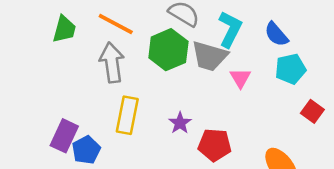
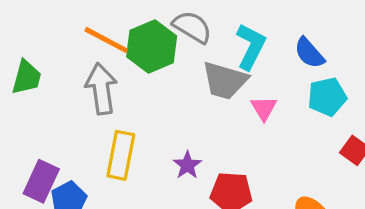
green trapezoid: (64, 29) -> (27, 77), moved
green hexagon: (168, 50) -> (152, 46), moved

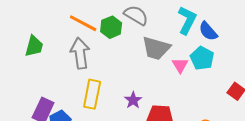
green hexagon: (152, 46) -> (111, 27), size x0.7
cyan L-shape: (251, 46) -> (187, 20), moved
cyan pentagon: (327, 97) -> (202, 58), moved, turned -30

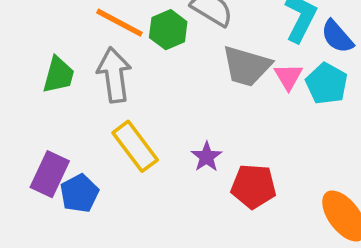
green trapezoid: (34, 46) -> (58, 75), moved
pink triangle: (180, 65) -> (288, 77), moved
yellow rectangle: (92, 94) -> (135, 146), turned -48

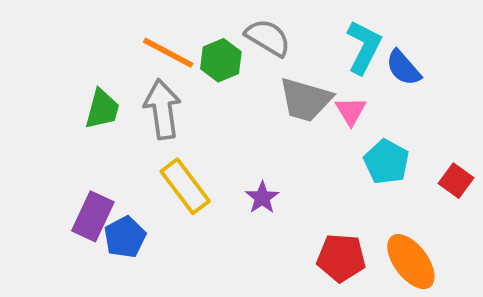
cyan pentagon: (327, 84) -> (386, 162), moved
red pentagon: (254, 186) -> (341, 258), moved

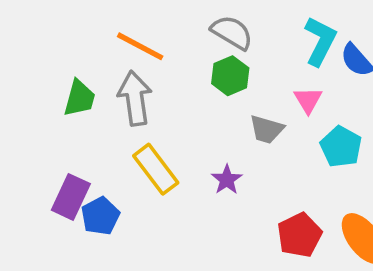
green hexagon: (221, 60) -> (230, 76), moved
gray trapezoid: (306, 100) -> (267, 129), moved, size x0.7
red pentagon: (341, 258) -> (299, 235), turned -30

